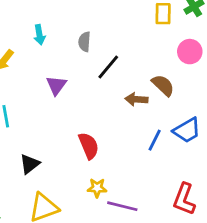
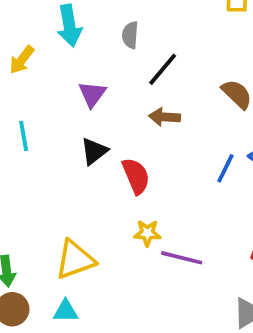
cyan arrow: (39, 35) -> (69, 26), size x1.5
brown arrow: (136, 99) -> (165, 117), moved
black triangle: (30, 164) -> (94, 151), moved

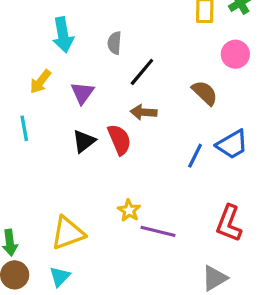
yellow arrow: (22, 60) -> (40, 82), moved
red semicircle: (136, 176) -> (119, 140), moved
yellow star: (147, 233) -> (129, 210), turned 30
cyan triangle: (66, 311) -> (60, 277), turned -45

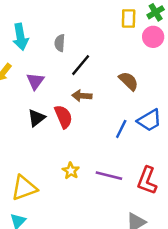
pink circle: (235, 54) -> (153, 37), moved
purple line: (158, 231) -> (109, 176), moved

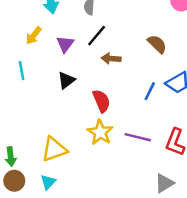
black line: (81, 65) -> (97, 36), moved
red semicircle: (63, 117) -> (101, 101), moved
yellow star: (71, 171) -> (100, 132), size x1.5

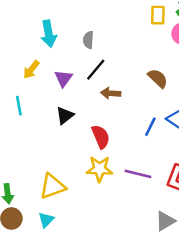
yellow star: (100, 132) -> (99, 169), turned -30

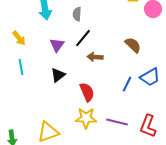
yellow arrow: (31, 70) -> (19, 38), moved, turned -77

